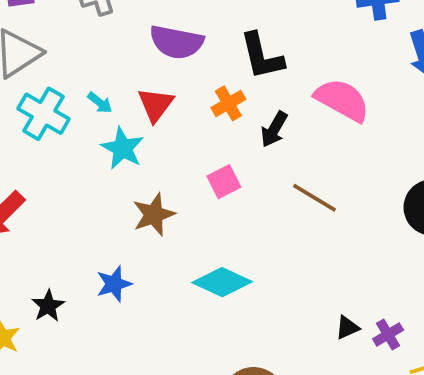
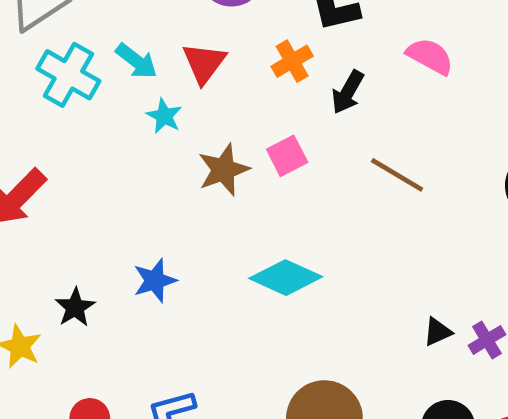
pink semicircle: (342, 100) -> (430, 56), size x0.7
cyan arrow: (100, 103) -> (136, 61), size x1.4
cyan star: (122, 148) -> (164, 116), size x0.7
brown star: (154, 215) -> (224, 170), moved

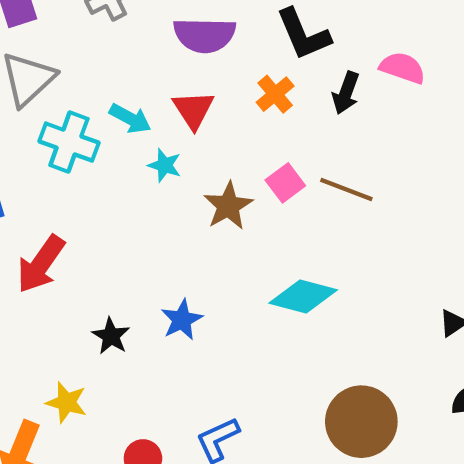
black arrow: (348, 92) -> (346, 93), moved
brown line: (397, 175) -> (346, 189), moved
black star: (75, 307) -> (111, 336), moved

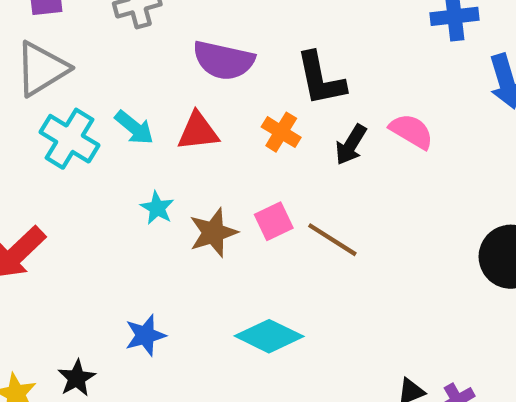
orange cross: (275, 94) -> (281, 132), turned -30
red triangle: (193, 110) -> (198, 131), turned 45
cyan star: (165, 165) -> (157, 208), moved
black star: (111, 336) -> (77, 378), moved

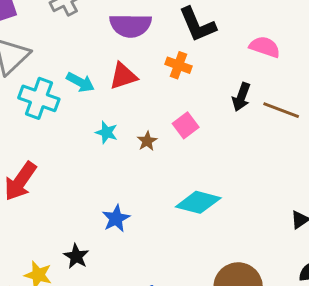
black arrow: (351, 145) -> (241, 97), moved
brown star: (213, 233) -> (147, 141), size x0.6
brown line: (332, 240) -> (281, 110), moved

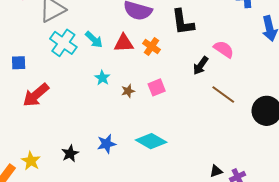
orange cross: (178, 65) -> (152, 47), moved
black arrow: (241, 97) -> (201, 66), moved
blue star: (116, 218) -> (106, 144), moved
black star: (76, 256) -> (70, 154), moved

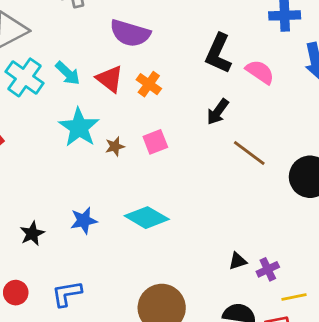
black L-shape: (183, 22) -> (218, 54), moved, turned 32
red triangle: (124, 43) -> (110, 79), turned 40
pink semicircle: (224, 49) -> (260, 72), moved
cyan star: (102, 78) -> (79, 127), size x1.8

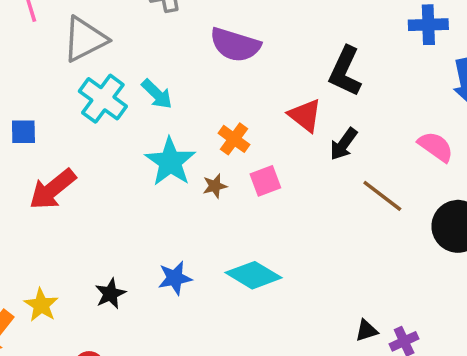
pink semicircle: (260, 72) -> (436, 147), moved
red triangle: (110, 79) -> (305, 115), moved
orange cross: (149, 84) -> (234, 139), moved

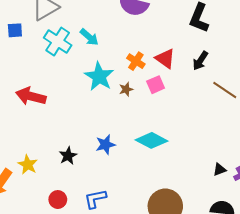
red triangle: (305, 115) -> (165, 59), moved
blue square: (23, 132) -> (15, 30), moved
red arrow: (52, 189) -> (31, 96), turned 56

